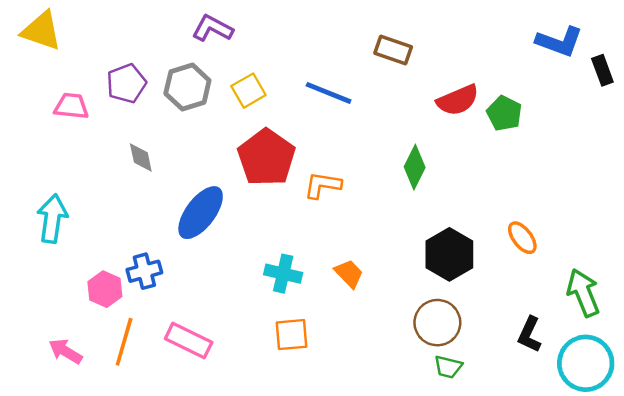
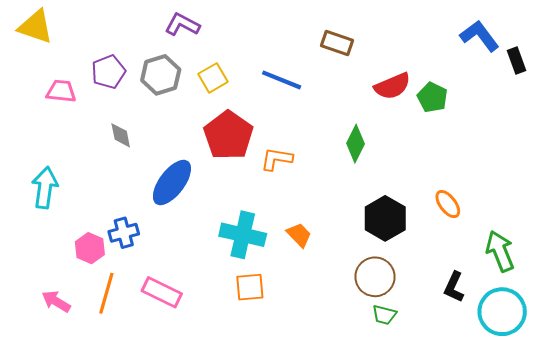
blue L-shape: (559, 42) -> (480, 36), turned -147
cyan cross: (283, 274) -> (243, 235), size x1.4

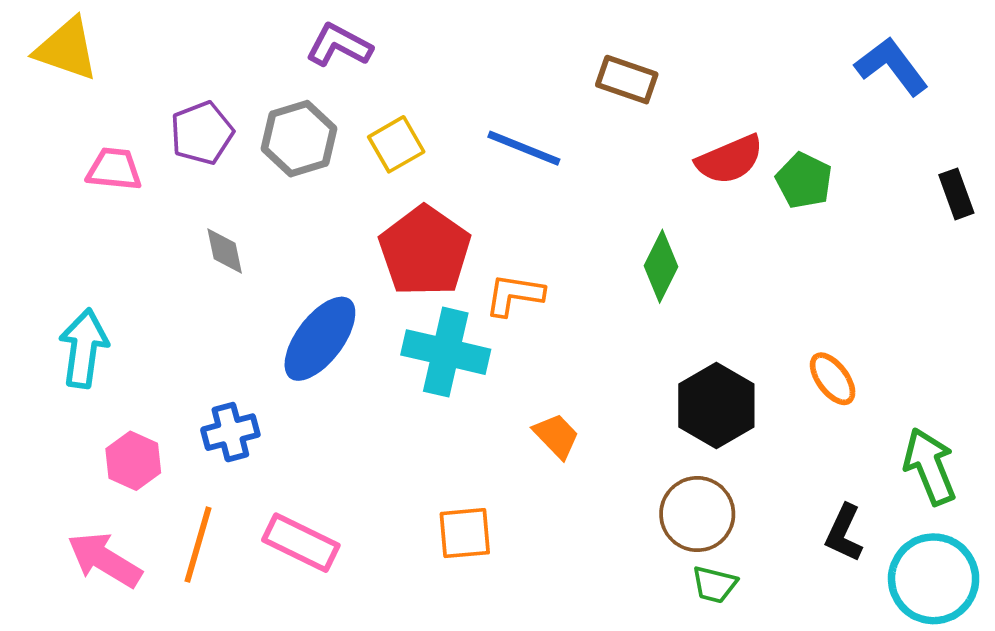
black rectangle: (516, 60) -> (956, 194), moved
cyan cross: (243, 235) -> (446, 352), moved
pink hexagon: (90, 248) -> (133, 461), moved
pink arrow: (56, 301) -> (105, 560), size x1.4

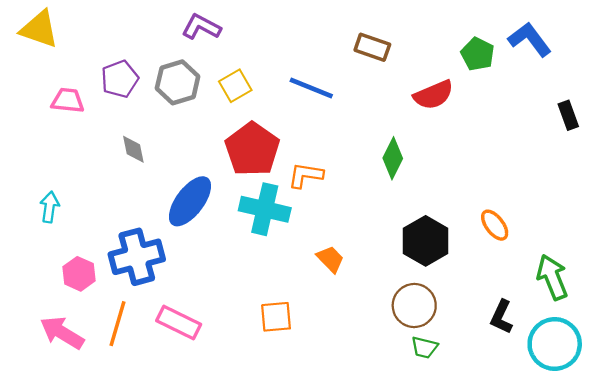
green pentagon: (804, 181) -> (478, 54), moved
cyan arrow: (84, 348) -> (50, 207), size x0.7
blue cross: (230, 432) -> (137, 257), size x1.6

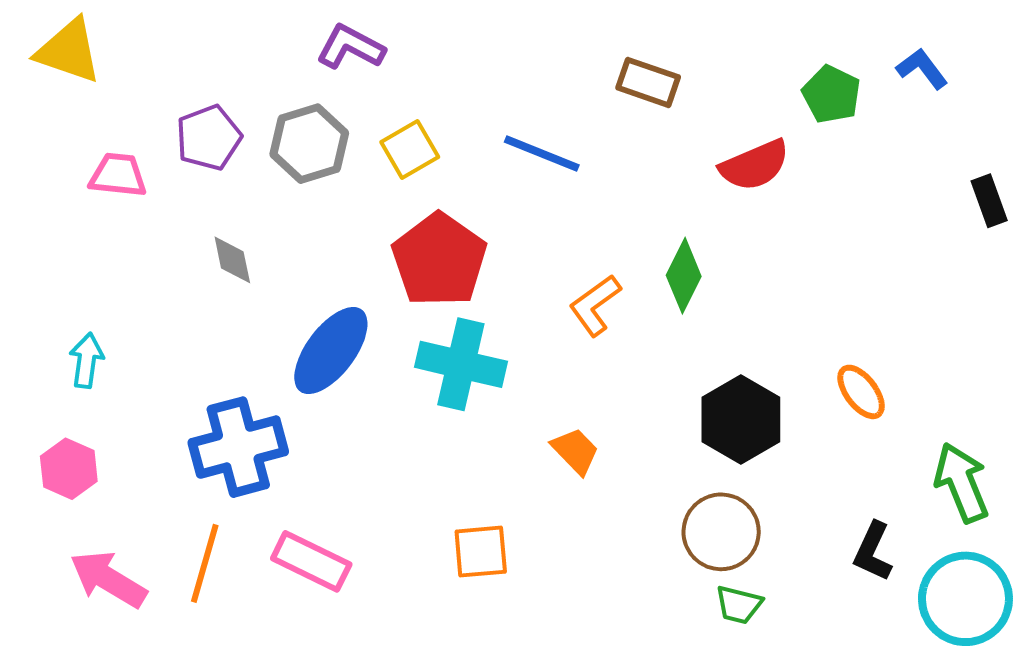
blue L-shape: (530, 39) -> (922, 69), size x0.7
orange L-shape: (306, 175) -> (595, 305), moved, turned -45
pink hexagon: (79, 274) -> (69, 469), moved

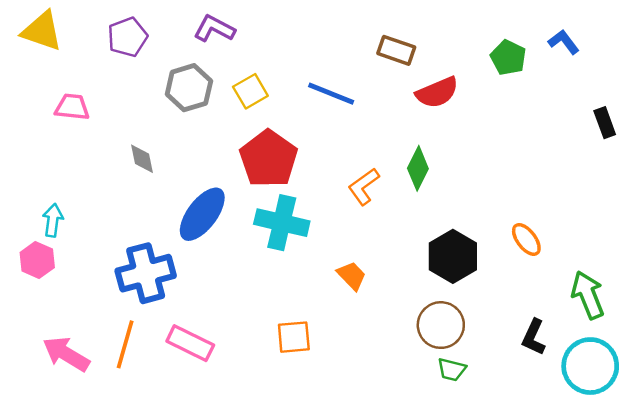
purple pentagon: (209, 138) -> (128, 37), moved
red semicircle: (755, 165) -> (437, 92), moved
pink hexagon: (69, 469) -> (37, 260), moved

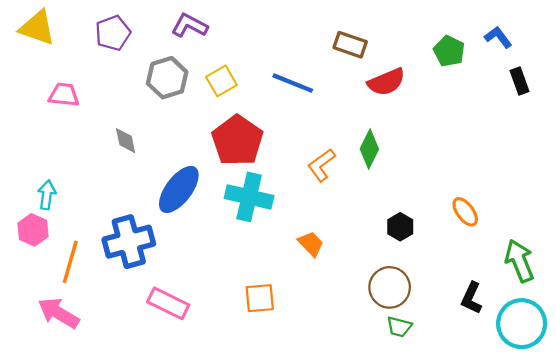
black rectangle: (605, 123) -> (519, 81), moved
black hexagon: (453, 256) -> (400, 227), size x0.6
orange line: (125, 344) -> (70, 262), moved

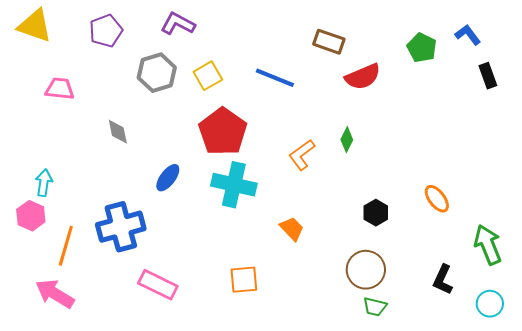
green diamond: (369, 149) -> (347, 140), size x0.7
blue ellipse: (179, 189) -> (168, 178), size x0.6
cyan circle: (522, 324) -> (490, 304), size x0.6

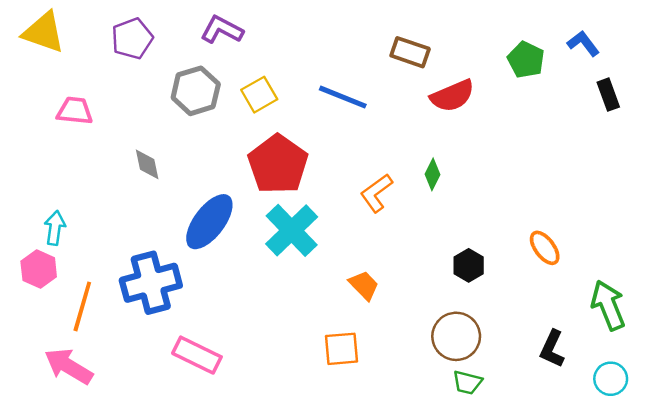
blue ellipse: (168, 178) -> (209, 222), size x1.6
cyan cross: (234, 185) -> (292, 230), turned 33
orange square: (244, 280) -> (341, 349), moved

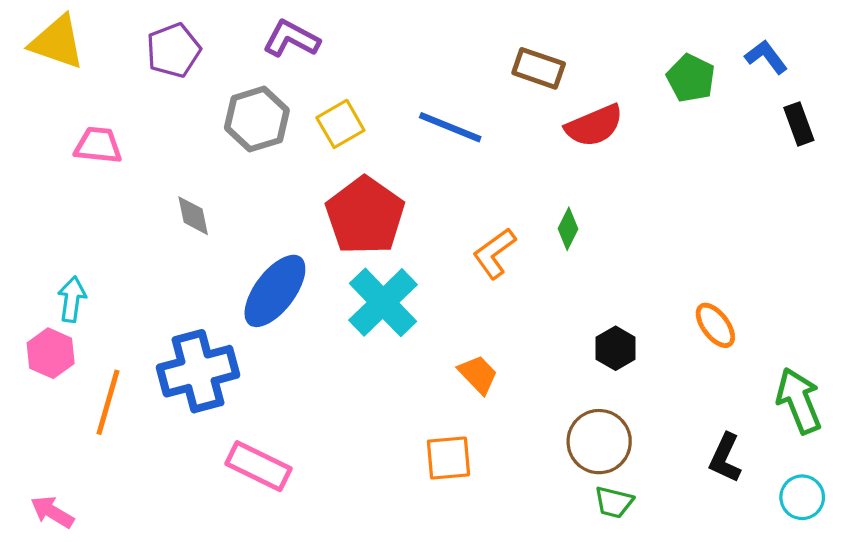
pink arrow: (69, 366) -> (52, 512), moved, size x0.7

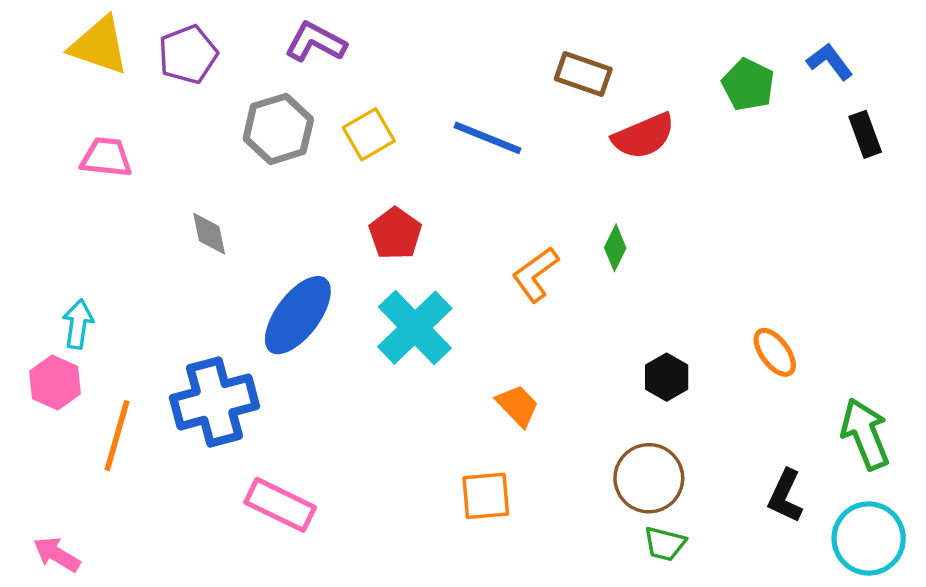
yellow triangle: (57, 42) -> (99, 46), moved
red pentagon: (365, 216) -> (395, 234), size x0.6
cyan circle: (802, 497) -> (869, 538), size x1.5

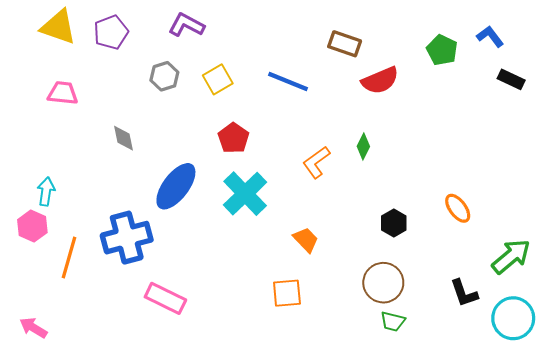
gray hexagon: (278, 129) -> (164, 76), size x0.7
black rectangle: (865, 134) -> (511, 79), turned -45
green arrow: (865, 434) -> (511, 256), turned 72
black L-shape: (785, 496) -> (464, 293), turned -44

